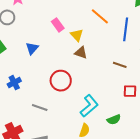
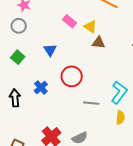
red circle: (61, 81) -> (72, 76), moved
gray line: (40, 107) -> (91, 103), moved

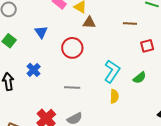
red circle: (72, 76) -> (72, 48), moved
gray line: (91, 103) -> (72, 88), moved

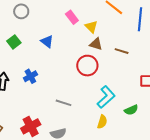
brown line: (130, 24) -> (122, 51), moved
blue triangle: (41, 32) -> (47, 41), turned -32
red circle: (72, 48) -> (87, 66), moved

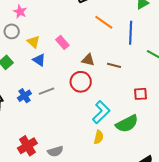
pink rectangle: (72, 17) -> (62, 42), moved
yellow triangle: (91, 27) -> (33, 42), moved
gray line: (64, 103) -> (47, 91), moved, turned -35
green semicircle: (131, 110) -> (127, 124), size x1.6

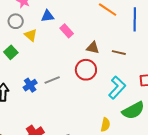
yellow triangle: (33, 42) -> (31, 35), moved
blue triangle: (39, 60) -> (48, 16), moved, turned -40
cyan L-shape: (101, 112) -> (117, 88), moved

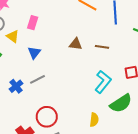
blue triangle: (48, 16) -> (34, 53), moved, turned -40
pink rectangle: (67, 31) -> (33, 23), moved, turned 64
red circle: (86, 70) -> (47, 117), moved

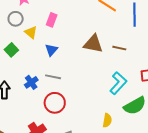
brown triangle: (76, 44) -> (93, 44), size x1.5
gray line: (38, 79) -> (53, 77), turned 35
red circle: (47, 117) -> (55, 103), moved

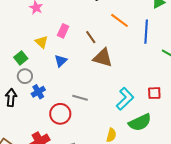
gray circle: (16, 19) -> (25, 76), moved
brown line: (119, 48) -> (91, 37), moved, turned 40
gray line: (53, 77) -> (80, 98), moved

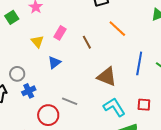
blue line: (146, 32) -> (139, 63), moved
green square: (21, 58) -> (12, 17), moved
brown triangle: (103, 58) -> (107, 77), moved
cyan L-shape: (125, 99) -> (114, 107), turned -85

